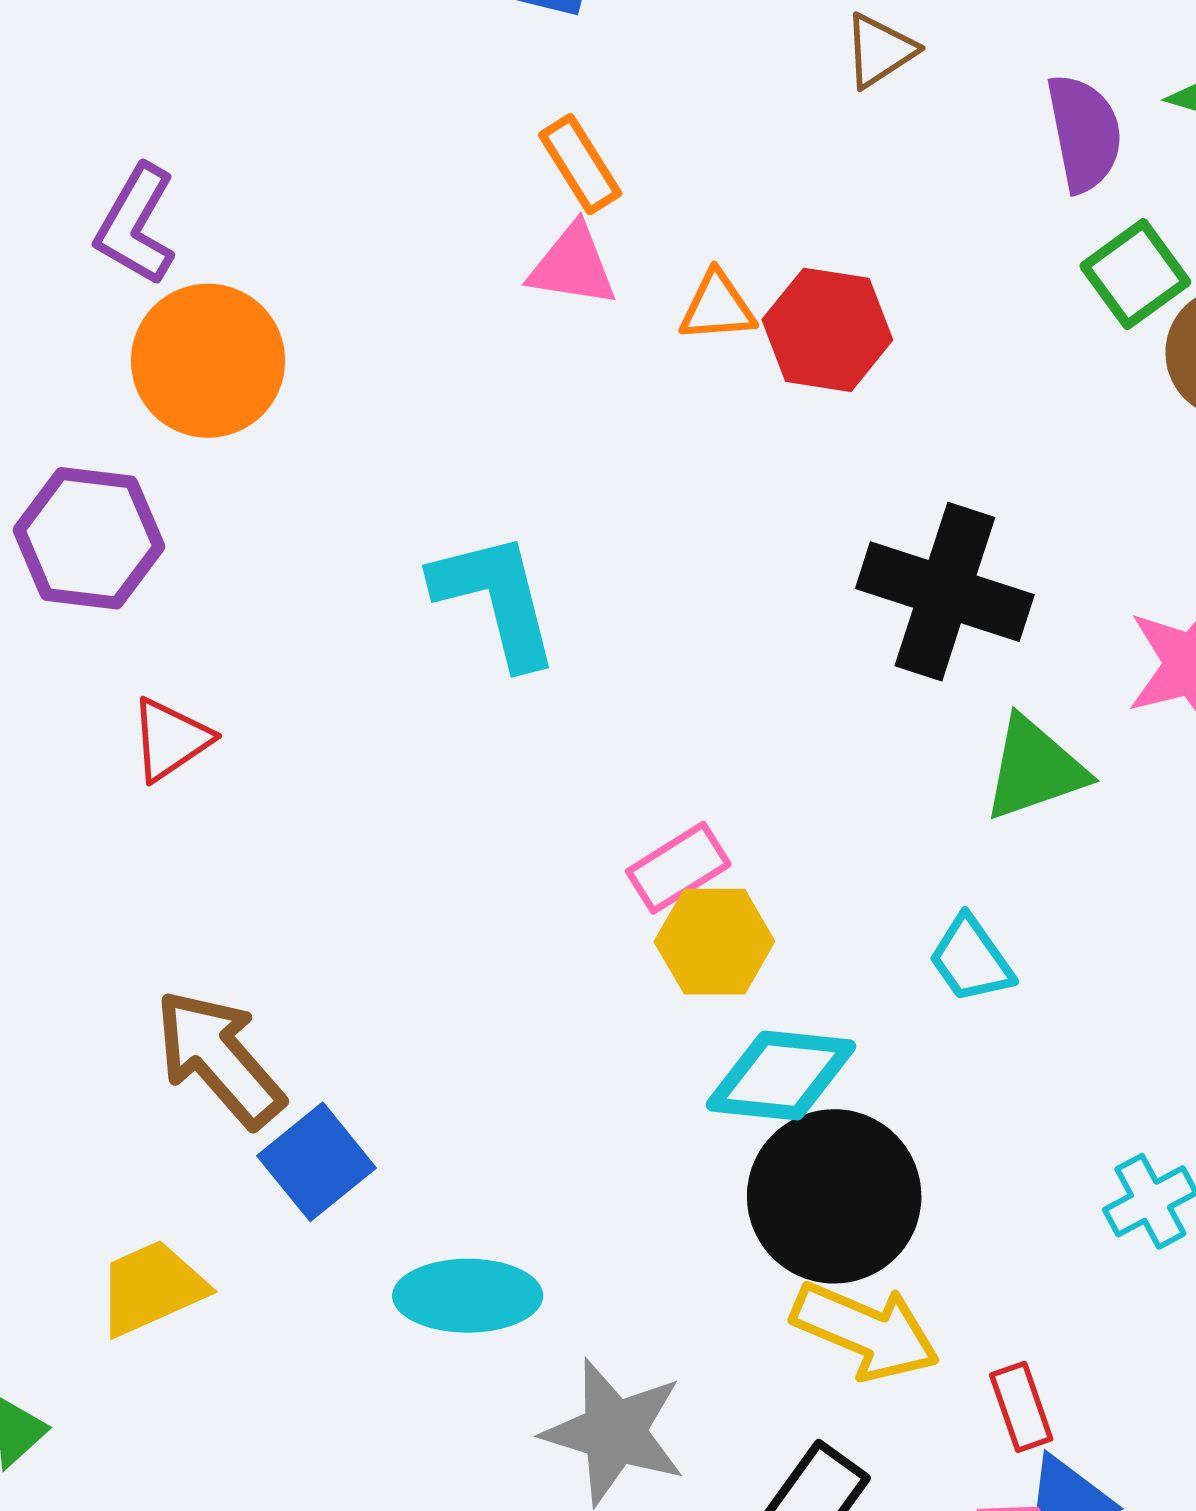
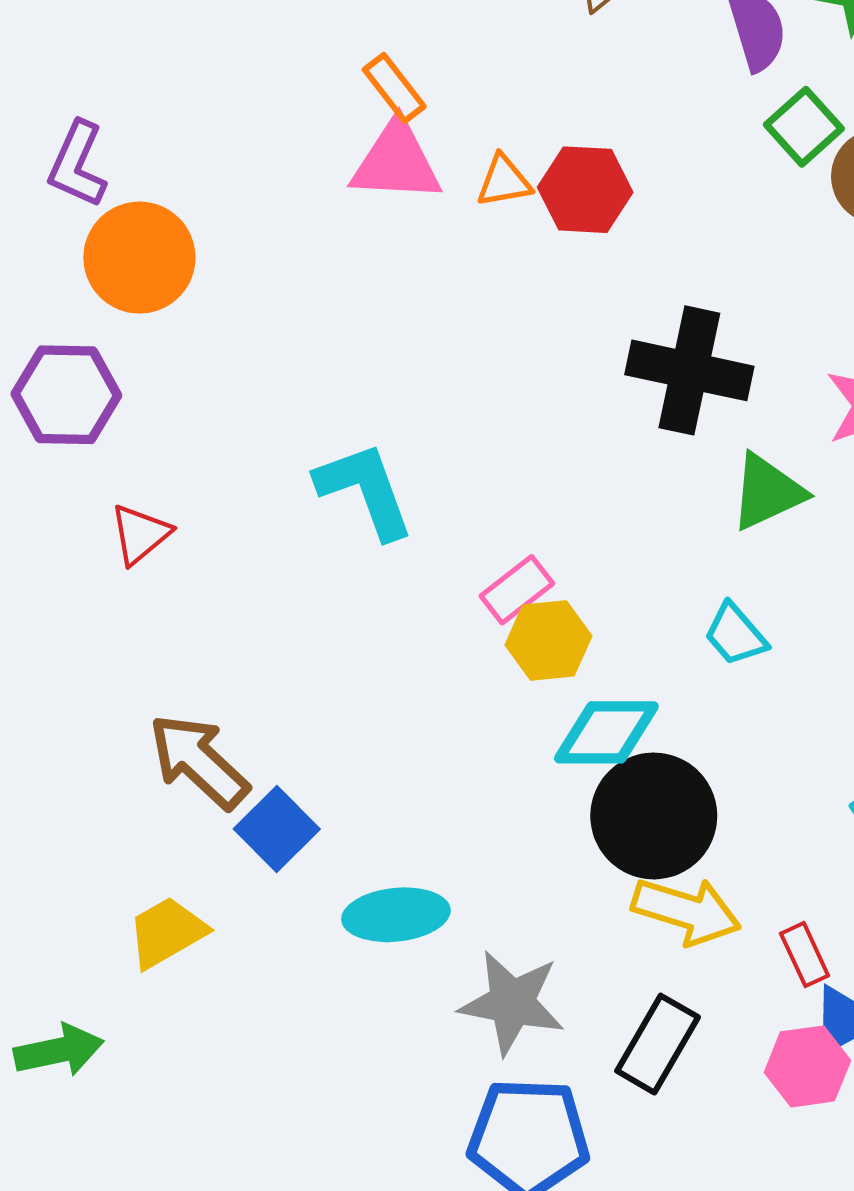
pink triangle: (573, 266) -> (396, 162), size x1.4
cyan L-shape: (496, 599) -> (365, 490), moved

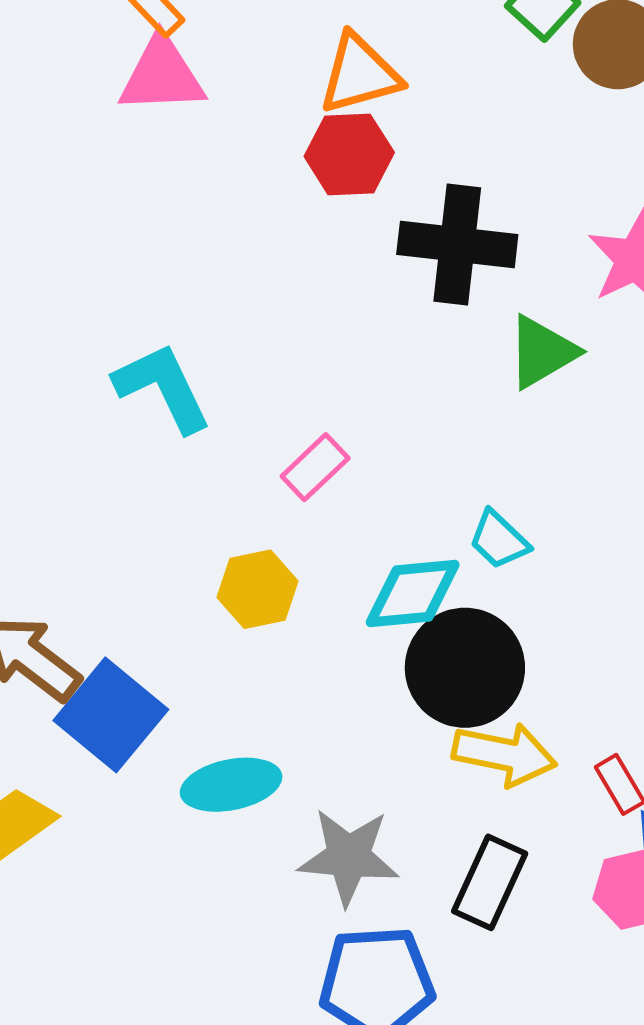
orange triangle: (504, 181) -> (360, 74), moved, size x1.6
red hexagon: (585, 190) -> (349, 154), moved
cyan trapezoid: (735, 634) -> (499, 540), moved
yellow hexagon: (548, 640) -> (257, 589), moved
blue square: (277, 829) -> (111, 715), size x1.4

